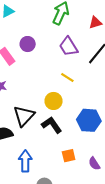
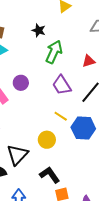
blue hexagon: (89, 120) -> (83, 128), moved
black L-shape: (52, 125) -> (50, 175), moved

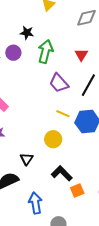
red triangle: (89, 61) -> (81, 55), turned -32
purple circle: (21, 83) -> (13, 53), moved
black triangle: (17, 155) -> (27, 159), size x0.6

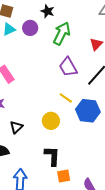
black triangle: (27, 159) -> (16, 127), moved
black L-shape: (62, 173) -> (52, 156), turned 35

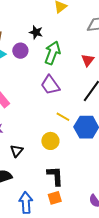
purple trapezoid: (68, 67) -> (50, 85), moved
orange square: (64, 176) -> (55, 198), moved

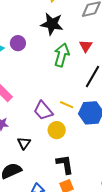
black star: (36, 32) -> (52, 24), moved, size x1.6
green arrow: (52, 53) -> (62, 55), moved
purple trapezoid: (50, 85) -> (43, 111), moved

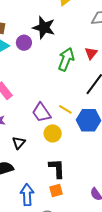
black star: (52, 24) -> (44, 28), moved

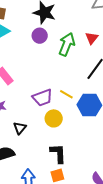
purple circle: (24, 43) -> (40, 36), moved
purple trapezoid: (41, 113) -> (42, 98), turned -75

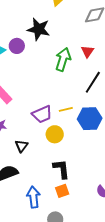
purple circle: (40, 36) -> (17, 46), moved
yellow line: (66, 94) -> (66, 109), turned -40

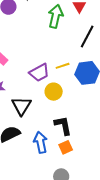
black triangle: (21, 146) -> (21, 106), size x1.5
blue arrow: (33, 197) -> (40, 142), moved

